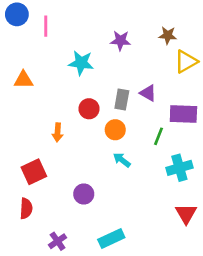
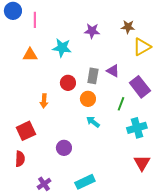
orange triangle: (23, 80) -> (30, 55), moved
purple rectangle: (183, 114) -> (140, 87), turned 50

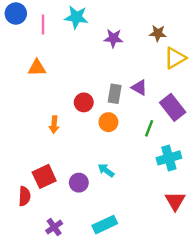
cyan star: (62, 48) -> (76, 17), moved
cyan arrow: (93, 122) -> (106, 170), moved
red square: (26, 131) -> (44, 176), moved

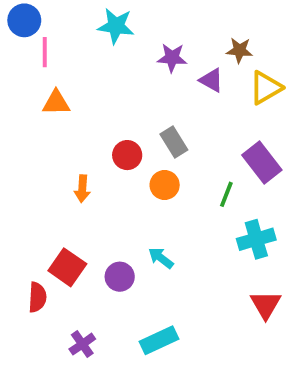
pink line: (43, 25) -> (45, 52), moved
purple triangle: (139, 88) -> (211, 80), moved
gray rectangle: (115, 94) -> (174, 142), turned -42
red square: (44, 176) -> (67, 267), turned -30

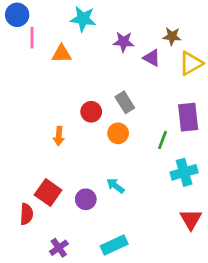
orange triangle: (56, 103) -> (62, 54), moved
purple rectangle: (262, 163) -> (188, 117), turned 32

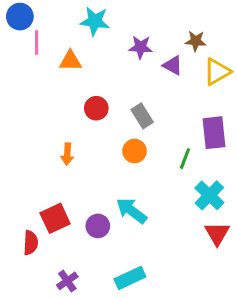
red circle: (91, 112) -> (96, 108), moved
cyan cross: (184, 172) -> (209, 195), turned -30
cyan arrow: (115, 186) -> (131, 211), size x1.5
red square: (48, 193) -> (55, 218), turned 30
red triangle: (191, 219) -> (217, 234), moved

